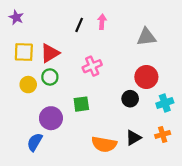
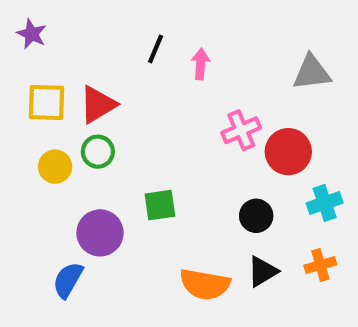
pink arrow: (102, 22) -> (201, 64), moved
gray triangle: (146, 37) -> (312, 72), moved
pink cross: (92, 66) -> (241, 130), moved
black circle: (130, 99) -> (256, 216), moved

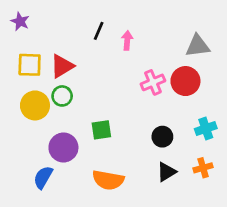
red circle: (288, 152) -> (185, 81), moved
yellow circle: (55, 167) -> (35, 105), size x1.4
orange semicircle: (205, 284) -> (108, 180), moved

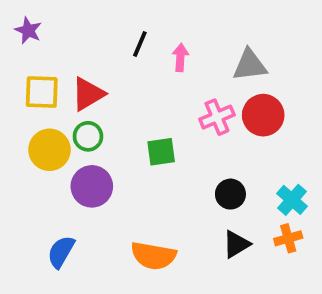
gray triangle: (198, 46) -> (250, 65), moved
cyan cross: (206, 129) -> (292, 200), moved, turned -30
green square: (101, 130) -> (161, 152), moved
purple circle: (63, 147) -> (92, 186), moved

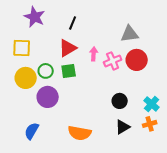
purple star: (28, 30) -> (35, 17), moved, size x1.5
pink arrow: (180, 57) -> (94, 54), moved
red triangle: (88, 94) -> (68, 48), moved
green square: (161, 152) -> (69, 71), moved

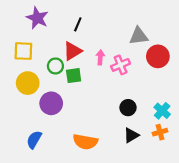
red circle: (137, 60) -> (158, 56), moved
green circle: (46, 71) -> (55, 66), moved

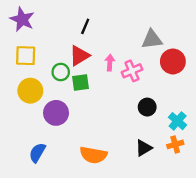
purple star: (37, 18) -> (22, 19), moved
black circle: (128, 108) -> (147, 107), moved

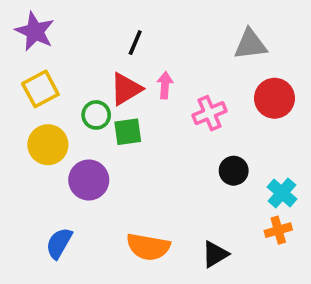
gray triangle: (152, 39) -> (250, 44), moved
yellow square: (26, 56) -> (40, 89), turned -30
pink arrow: (110, 63) -> (165, 85), moved
black triangle: (144, 148) -> (215, 254), moved

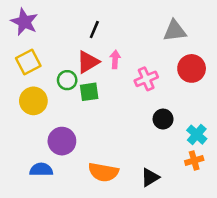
purple circle: (89, 180) -> (62, 141), moved
blue semicircle: (59, 243) -> (41, 170), turned 60

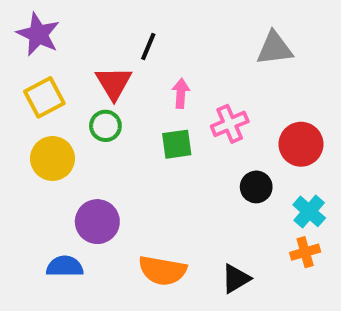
red triangle: (88, 62) -> (114, 83), moved, turned -30
red circle: (192, 68) -> (301, 144), moved
green square: (89, 92) -> (177, 144), moved

